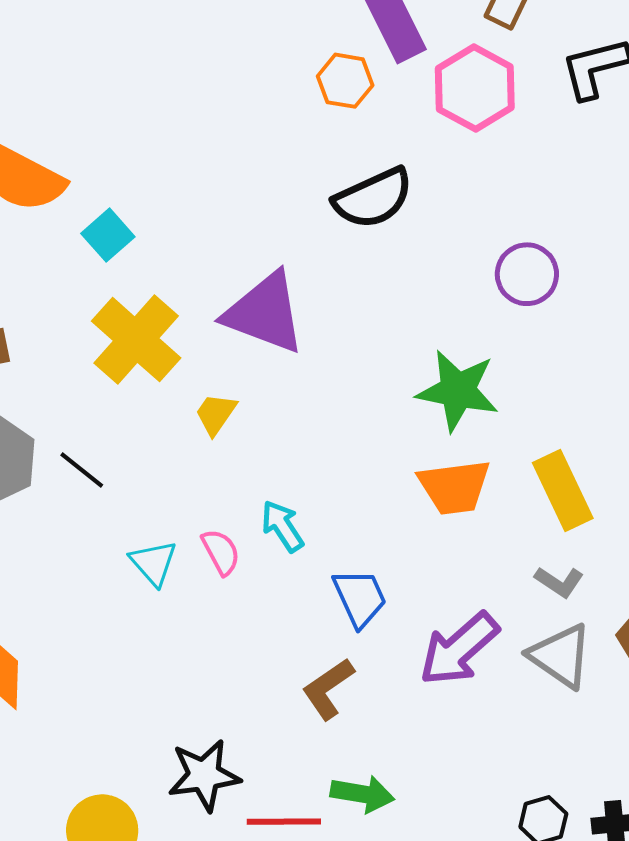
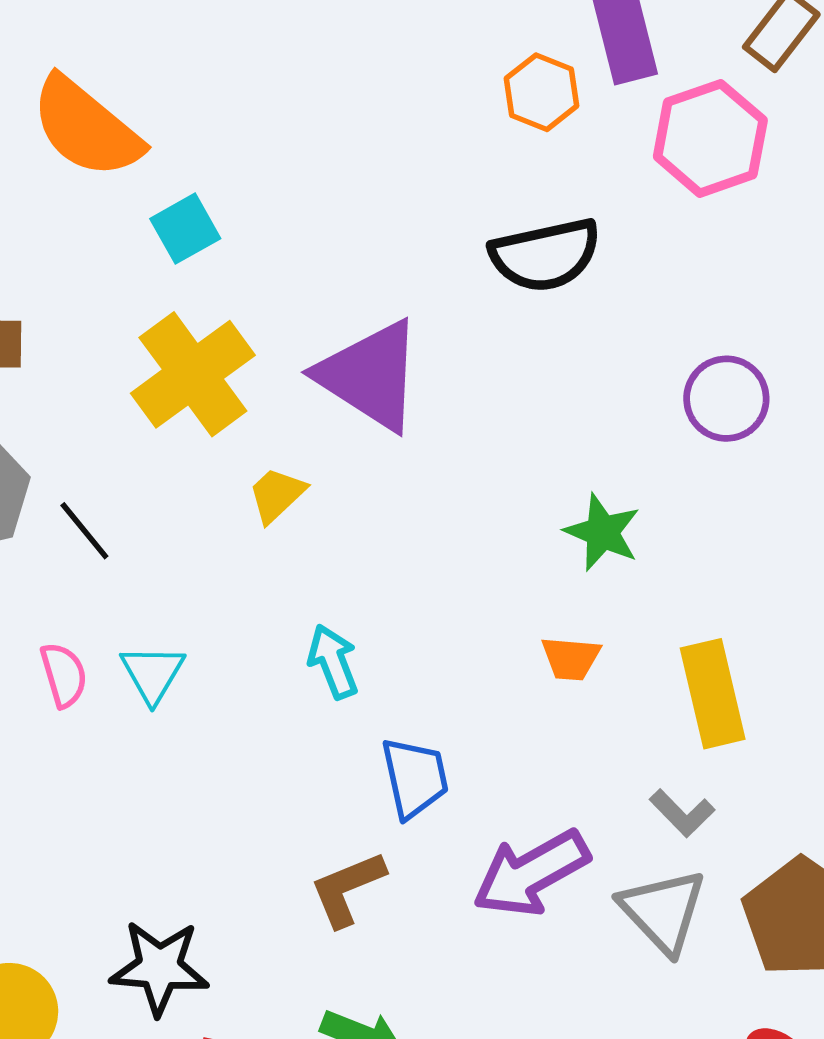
green star: (458, 391) -> (602, 532), size x0.7
orange trapezoid: (454, 487) -> (571, 658), size x0.6
pink semicircle: (221, 552) -> (64, 675), moved

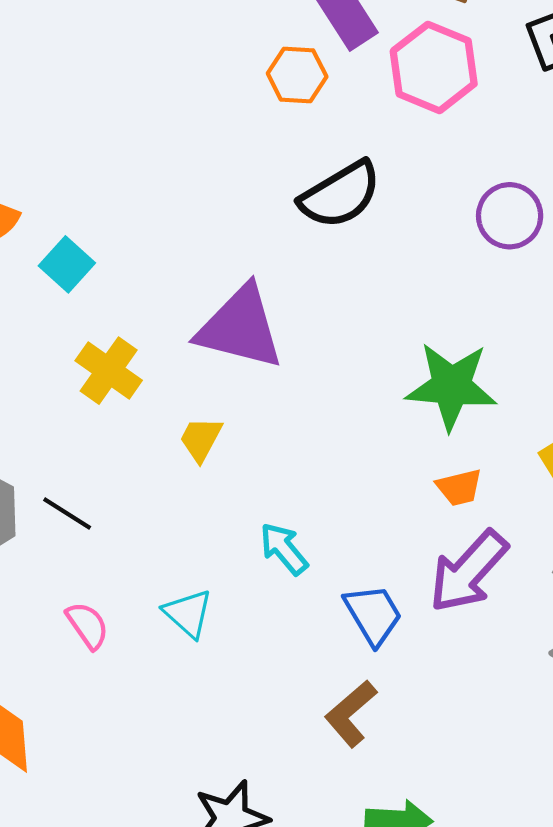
yellow cross: (193, 374) -> (109, 371), size x0.7
purple circle: (726, 399) -> (510, 216), moved
green star: (602, 532) -> (451, 386), size x1.5
cyan triangle: (153, 673) -> (188, 613), moved
purple arrow: (531, 873) -> (468, 571), moved

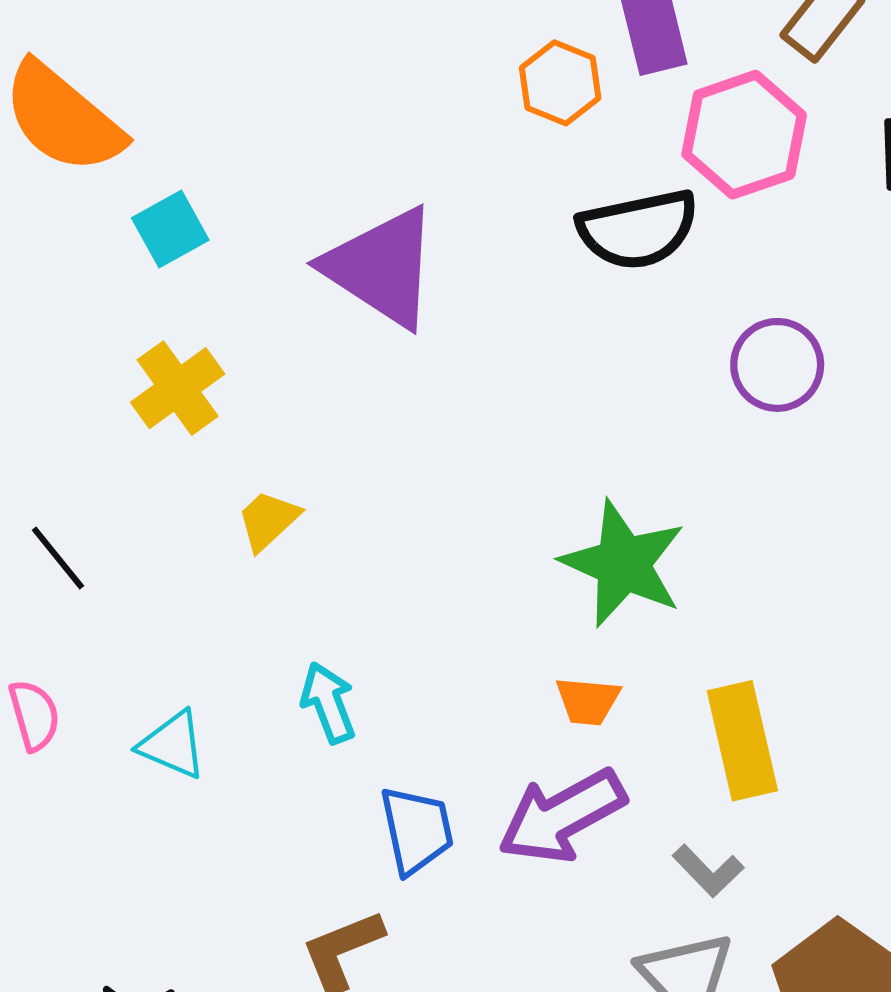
black semicircle: (340, 195) -> (638, 229), moved
purple triangle: (240, 327) -> (382, 267), moved
cyan triangle: (188, 613) -> (173, 745), turned -38

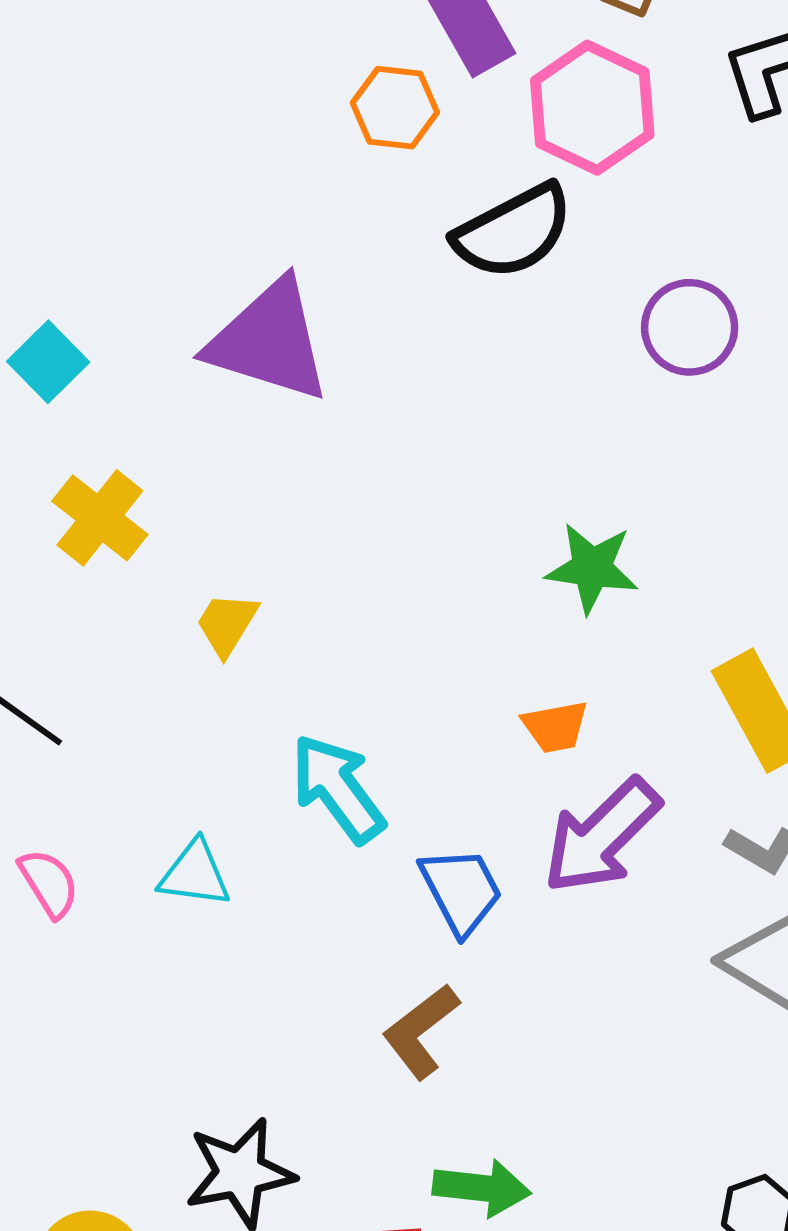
green star: (623, 564) -> (592, 568), size x0.7
orange trapezoid: (588, 701) -> (555, 727), moved
cyan arrow: (328, 703) -> (338, 789), size x1.4

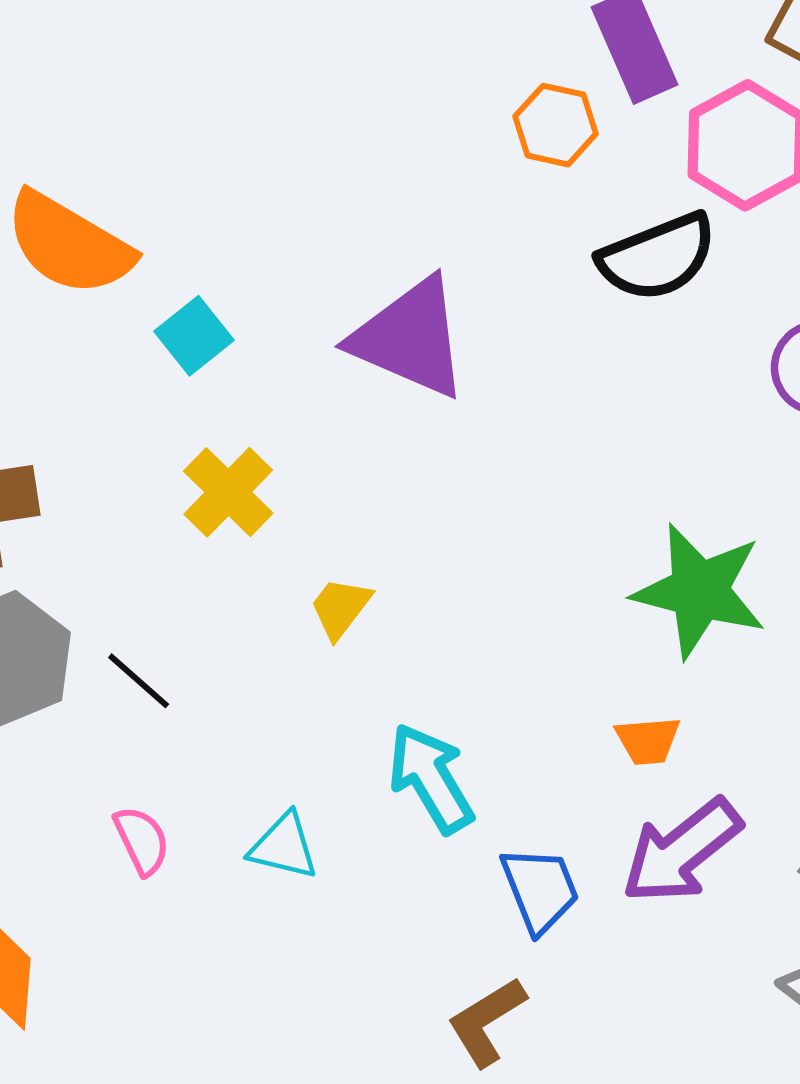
green star: (592, 568) -> (699, 591), size x1.5

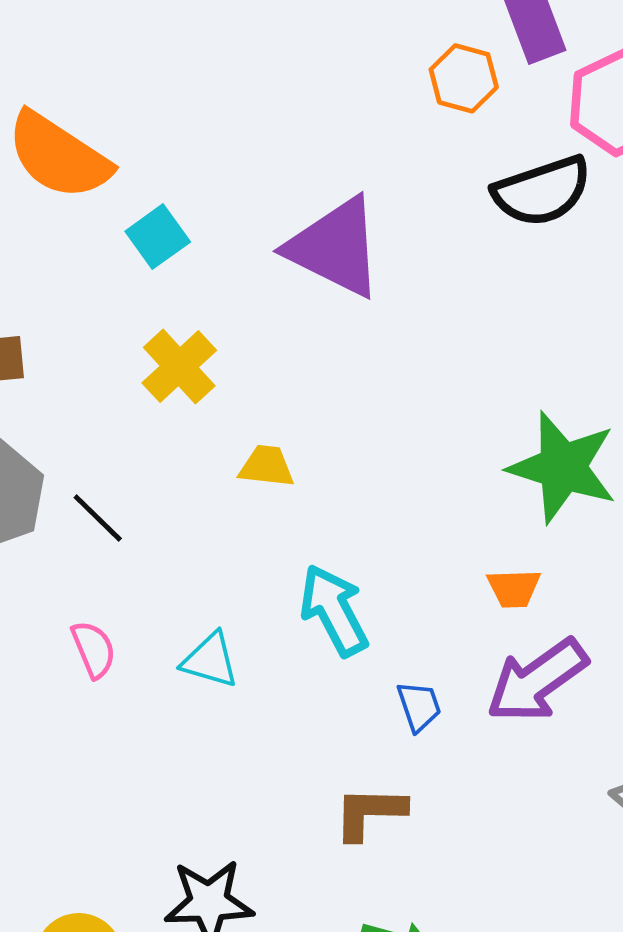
yellow trapezoid: (340, 608) -> (267, 466), turned 56
blue trapezoid: (540, 889) -> (419, 706), size x0.7
brown L-shape: (487, 1022) -> (370, 813), turned 30

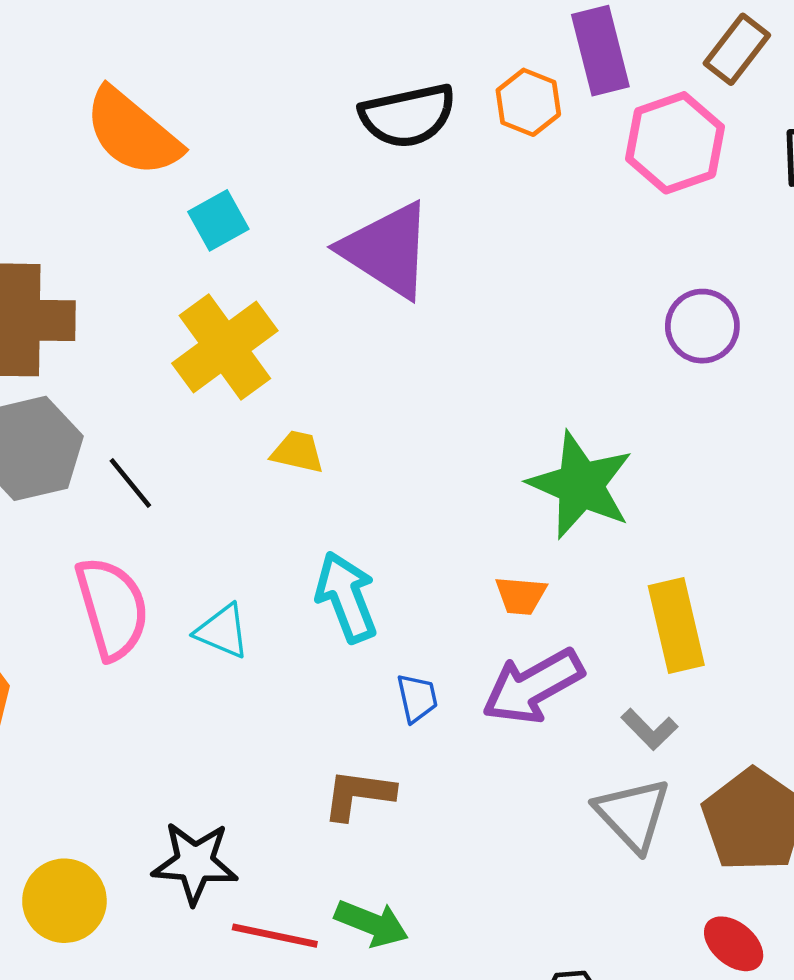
black semicircle: (542, 191) -> (408, 116), moved
yellow cross: (179, 367) -> (225, 347), size x1.4
pink semicircle: (94, 649) -> (112, 608), size x1.8

